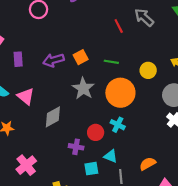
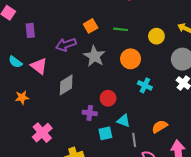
purple arrow: (53, 60) -> (66, 45), moved
orange circle: (120, 93) -> (131, 59), size x0.7
cyan cross: (118, 125) -> (145, 85), moved

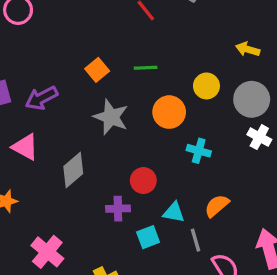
yellow circle: (156, 36) -> (206, 86), moved
purple arrow: (66, 45) -> (42, 98), moved
orange semicircle: (160, 127) -> (217, 206), moved

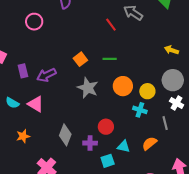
yellow circle: (206, 86) -> (147, 91), moved
gray diamond: (73, 170) -> (65, 135), moved, turned -30
gray line: (195, 240) -> (165, 123), moved

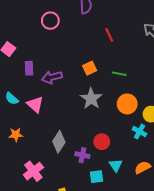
red line: (111, 25) -> (109, 35), moved
cyan triangle: (124, 146) -> (116, 165), turned 32

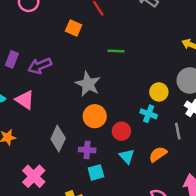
purple rectangle: (29, 68) -> (12, 59), turned 32
orange square: (90, 68) -> (74, 28), moved, turned -32
orange circle: (127, 104) -> (95, 116), moved
red circle: (102, 142) -> (121, 131), moved
cyan square: (97, 177) -> (96, 172), moved

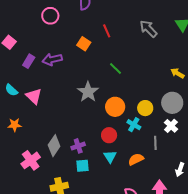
green line: (116, 51) -> (116, 68), turned 32
purple arrow: (40, 66) -> (52, 59), moved
orange circle: (95, 116) -> (115, 107), moved
gray diamond: (58, 139) -> (54, 146), moved
purple cross: (87, 150) -> (78, 146), turned -32

